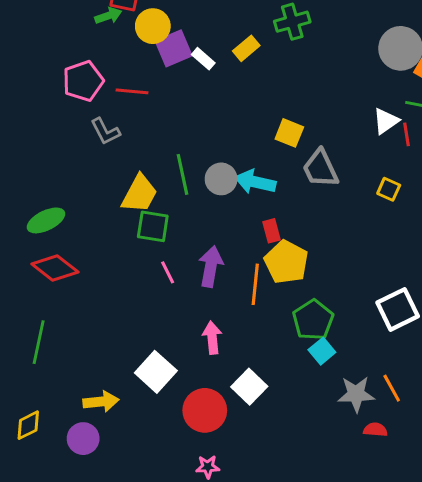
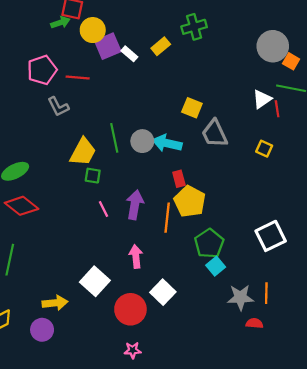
green square: (153, 226) -> (93, 176), size x0.7
orange line: (392, 388) -> (266, 293), turned 30

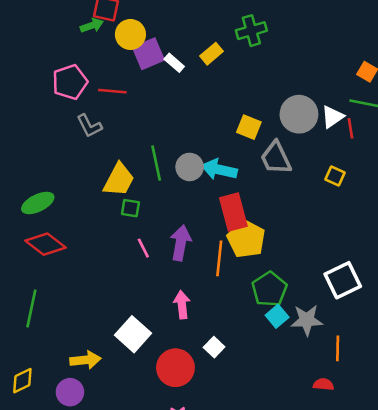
gray circle: (273, 46) -> (299, 114), moved
red rectangle: (179, 179) -> (233, 212), size x1.8
white square: (163, 292) -> (214, 347), size x0.7
gray star: (240, 297) -> (307, 320), moved

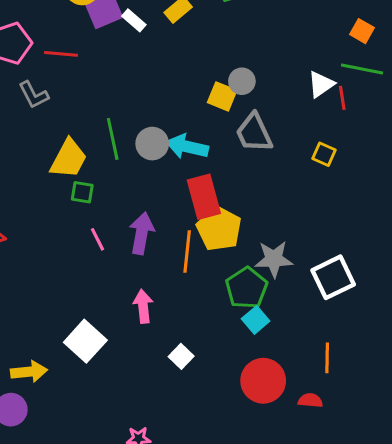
gray circle: (299, 114) -> (242, 81), moved, size x0.6
gray star: (307, 320) -> (274, 259), moved
red circle: (175, 368) -> (263, 381), moved

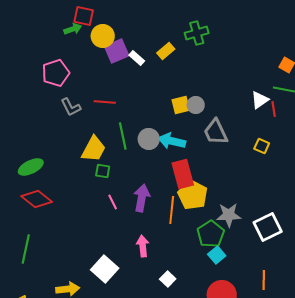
red line: (61, 54) -> (105, 102), moved
gray circle: (242, 81) -> (196, 105), moved
yellow square: (222, 96) -> (181, 105), moved, turned -36

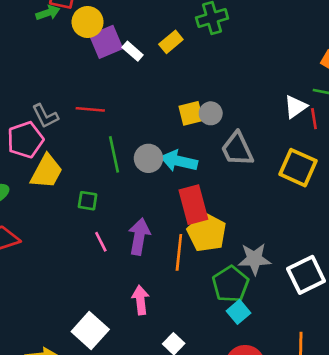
pink pentagon: (56, 73) -> (25, 140), moved
yellow square: (262, 146) -> (298, 168), size x1.8
yellow trapezoid: (94, 149) -> (47, 172), moved

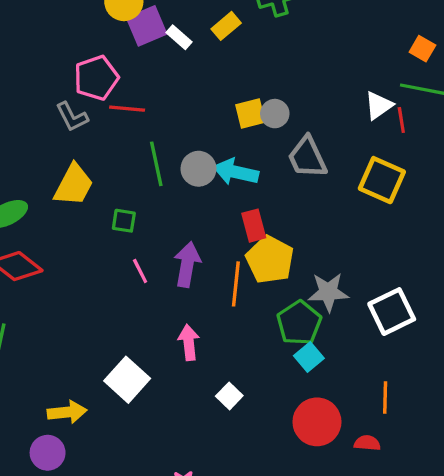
pink pentagon: (25, 140) -> (96, 78), moved
red rectangle: (193, 205) -> (254, 226), size x0.7

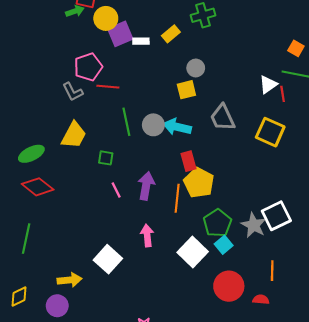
white rectangle: (179, 37) -> (141, 41), turned -42
gray circle: (275, 114) -> (196, 68), moved
gray star: (328, 292) -> (254, 225), moved, turned 30
white square: (229, 396) -> (193, 252), moved, size x1.8

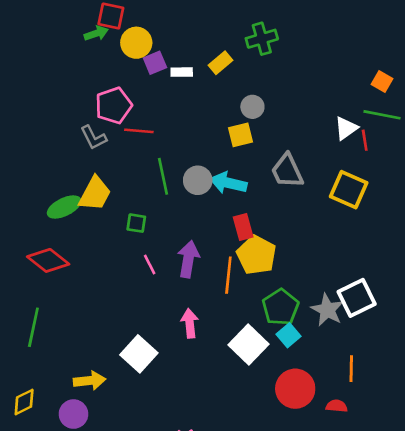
purple square: (120, 34) -> (155, 63), size x0.7
green ellipse: (31, 154) -> (64, 207), moved

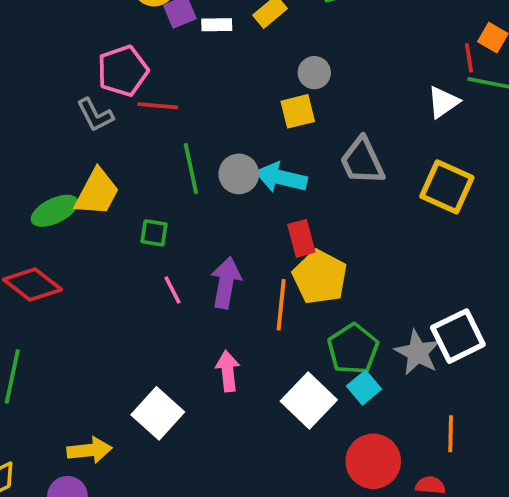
red line: (365, 140) -> (469, 58), moved

